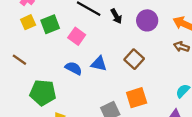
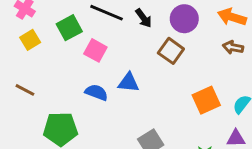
green square: (50, 24) -> (69, 28), moved
brown square: (134, 59) -> (171, 51), moved
orange square: (137, 98) -> (206, 100), moved

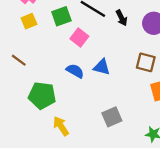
brown square: (171, 51) -> (146, 62), moved, turned -30

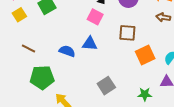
pink square: (79, 38) -> (95, 17), moved
brown line: (19, 60) -> (29, 48), moved

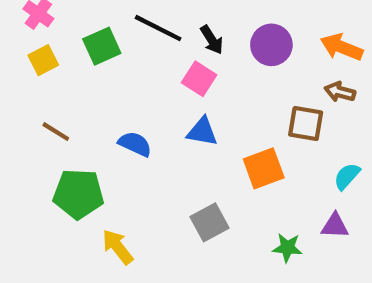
brown square: (127, 33) -> (306, 124), moved
blue triangle: (90, 44) -> (202, 132), moved
orange square: (145, 55) -> (264, 168), moved

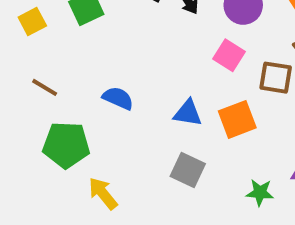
pink square: (199, 79) -> (229, 55), moved
blue triangle: (202, 132) -> (188, 113), moved
gray square: (210, 222) -> (188, 170), turned -36

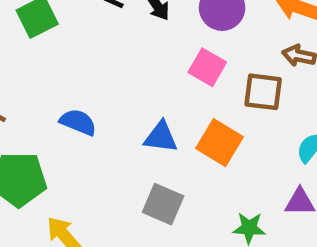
orange square: (237, 119) -> (220, 143), turned -36

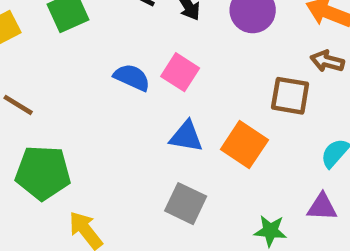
pink square: (207, 67) -> (180, 72), moved
blue semicircle: (78, 122) -> (132, 77), moved

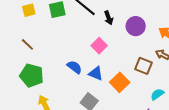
blue semicircle: (132, 77) -> (74, 67), moved

